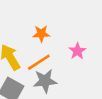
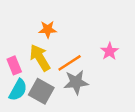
orange star: (41, 34) -> (48, 29), moved

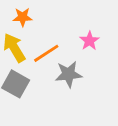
gray star: (76, 82) -> (69, 74), moved

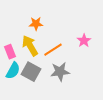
gray star: (69, 74) -> (60, 72), moved

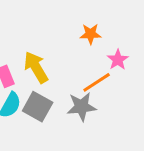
orange star: (36, 24) -> (91, 34), moved
orange line: (53, 50) -> (97, 82), moved

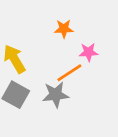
pink star: (118, 60) -> (89, 52), turned 30

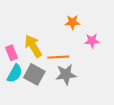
orange line: (69, 73) -> (58, 57), moved, turned 30

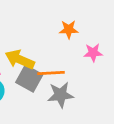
yellow arrow: (33, 46) -> (20, 59), turned -35
gray square: (34, 74) -> (29, 78), moved

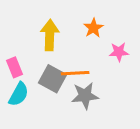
orange star: (69, 30) -> (93, 28), turned -30
yellow arrow: (20, 59) -> (50, 35), moved, turned 68

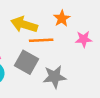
yellow arrow: (50, 35) -> (24, 25), turned -75
orange line: (75, 73) -> (41, 40), moved

